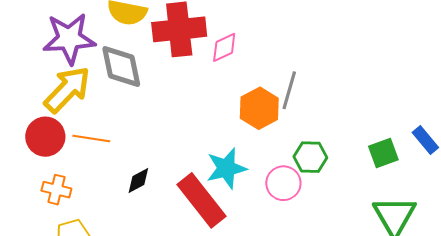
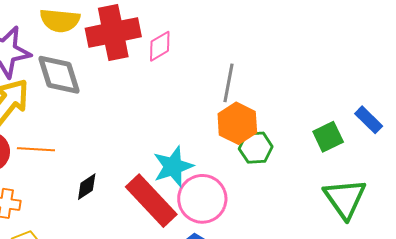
orange hexagon: (259, 108) -> (237, 123), moved
pink circle: (283, 183) -> (202, 199), moved, size x1.4

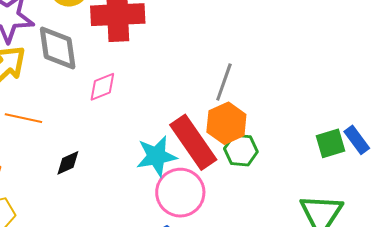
pink diamond: (160, 46) -> (102, 87), moved
green square: (328, 137) -> (330, 143), moved
red rectangle: (151, 201) -> (193, 142), moved

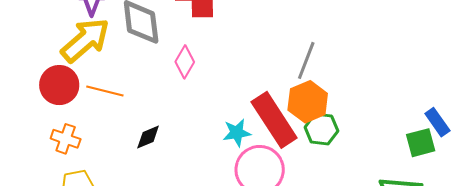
pink diamond: (102, 87) -> (185, 62), turned -40
green square: (330, 143) -> (421, 143), moved
cyan star: (156, 156) -> (237, 133), size x0.7

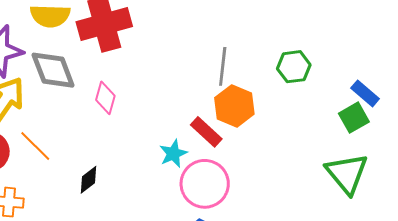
orange line: (105, 91) -> (35, 146), turned 45
red rectangle: (274, 120) -> (206, 132), size x0.6
green hexagon: (321, 129) -> (294, 67), moved

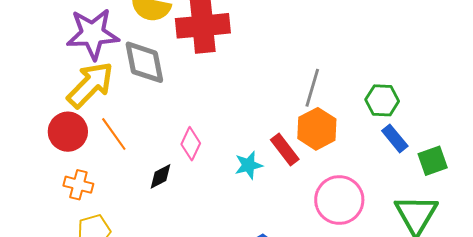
blue rectangle: (365, 93) -> (395, 138), moved
pink diamond: (105, 98) -> (191, 144), moved
pink circle: (205, 184) -> (339, 200), moved

